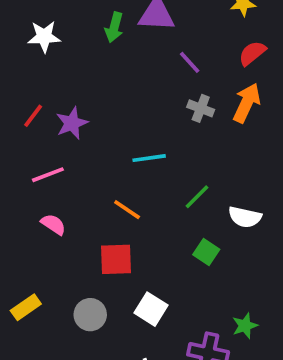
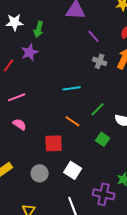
green arrow: (114, 27) -> (39, 29), moved
purple star: (72, 123) -> (30, 52), moved
orange line: (127, 210) -> (73, 121), moved

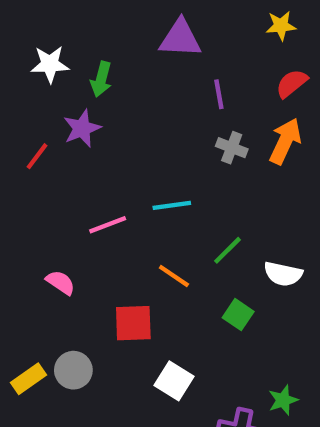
purple line: (94, 36) -> (219, 94), turned 32
pink line: (17, 97) -> (108, 225), moved
gray circle: (40, 173) -> (73, 370), moved

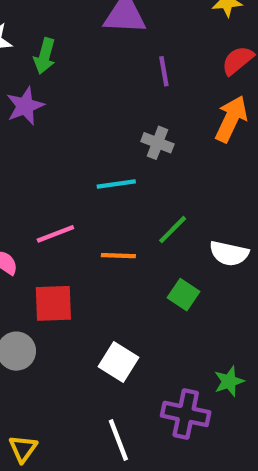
gray cross: (232, 148) -> (157, 143), moved
pink line: (108, 225) -> (55, 234), moved
orange line: (174, 276) -> (118, 256), turned -32
red square: (133, 323) -> (53, 303), moved

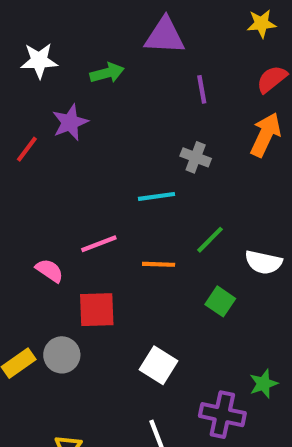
green arrow: (45, 56) -> (107, 73), moved, turned -120

